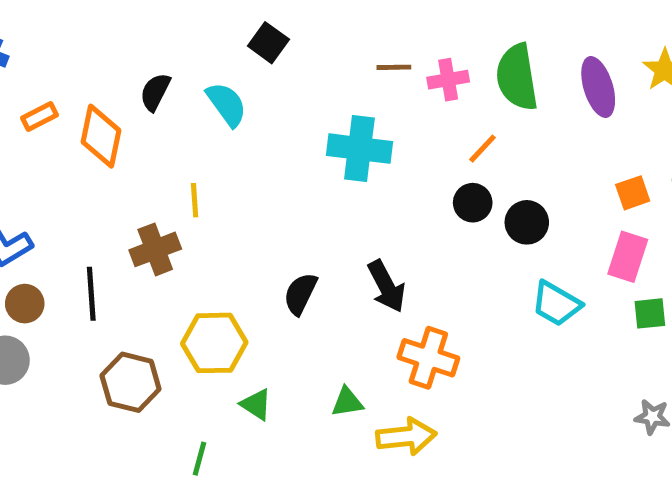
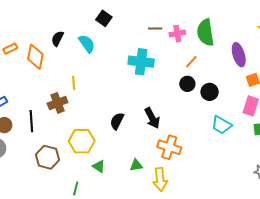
purple ellipse: (598, 87) -> (239, 55), moved
yellow arrow: (406, 436) -> (160, 179), turned 90

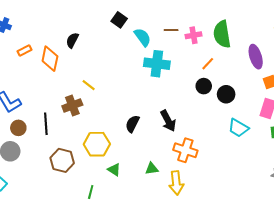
cyan semicircle: (87, 44) -> (143, 37), moved
yellow line: (74, 83) -> (89, 85), turned -48

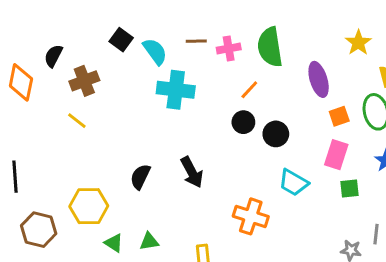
black square: (119, 20) -> (121, 40), moved
brown cross: (72, 105) -> (84, 81), moved
orange cross: (185, 150) -> (251, 216), moved
green triangle: (152, 169) -> (149, 241), moved

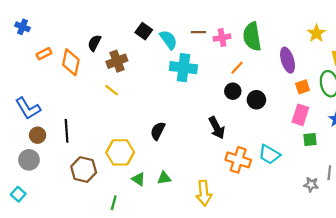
black arrow: (192, 172) -> (217, 128), moved
cyan trapezoid: (293, 183) -> (269, 154), moved

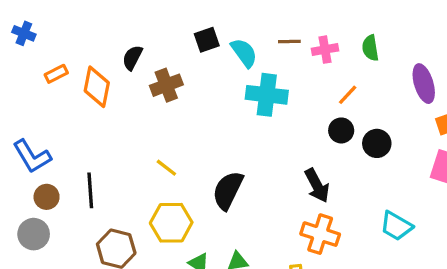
black square: (144, 31) -> (207, 40), turned 35
green semicircle: (252, 36) -> (370, 48), size x0.6
yellow line: (112, 90) -> (166, 168), moved
black semicircle: (158, 131) -> (228, 190), size x1.4
orange cross: (238, 160) -> (320, 234), moved

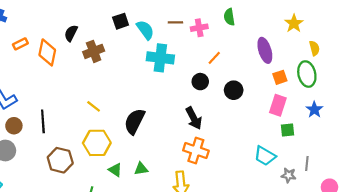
green semicircle: (370, 48) -> (229, 17), moved
black circle: (341, 130) -> (200, 82), moved
cyan trapezoid: (396, 226) -> (265, 156), moved

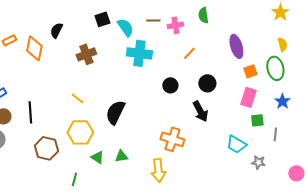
yellow star: (294, 23) -> (280, 12), moved
brown cross: (94, 51) -> (86, 54), moved
black circle: (200, 82) -> (170, 85), moved
black arrow: (194, 118) -> (200, 111), moved
gray line: (307, 163) -> (275, 134), moved

